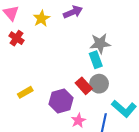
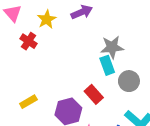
red cross: (17, 38) -> (28, 41), moved
gray circle: (99, 84) -> (129, 81), moved

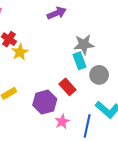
yellow star: (47, 19) -> (20, 52), moved

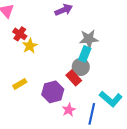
cyan rectangle: (80, 61) -> (85, 54), turned 42
gray circle: (99, 75) -> (81, 67), moved

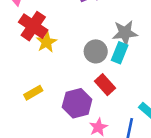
red cross: (20, 34) -> (33, 26), size x1.5
gray circle: (81, 67) -> (96, 51), moved

